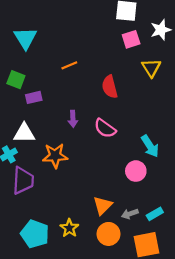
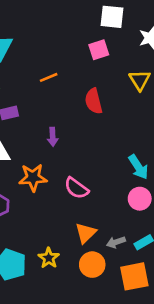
pink square: (131, 39) -> (99, 50), moved
pink semicircle: (105, 128) -> (76, 188), moved
pink circle: (136, 171) -> (140, 199), moved

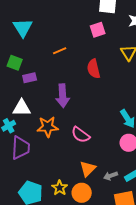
purple arrow: (53, 137) -> (63, 96), size x1.6
orange circle: (92, 265) -> (82, 193), moved

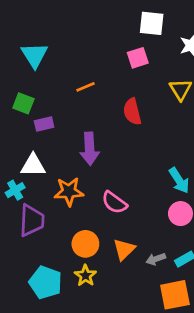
orange circle: (82, 193) -> (85, 244), moved

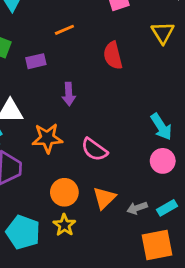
purple rectangle: (44, 124) -> (36, 61), moved
purple arrow: (90, 149) -> (69, 94), size x0.7

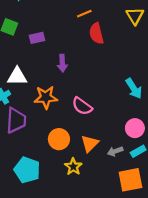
orange line: (64, 30) -> (84, 14), moved
pink circle: (163, 161) -> (135, 128), moved
yellow star: (64, 225) -> (73, 167), moved

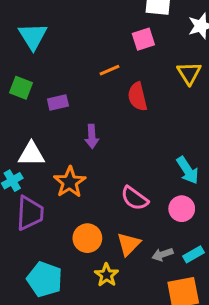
orange line: (84, 14) -> (109, 70), moved
orange star: (46, 97) -> (70, 182), turned -30
pink semicircle: (82, 106) -> (135, 198), moved
pink circle: (135, 128) -> (182, 209), moved

